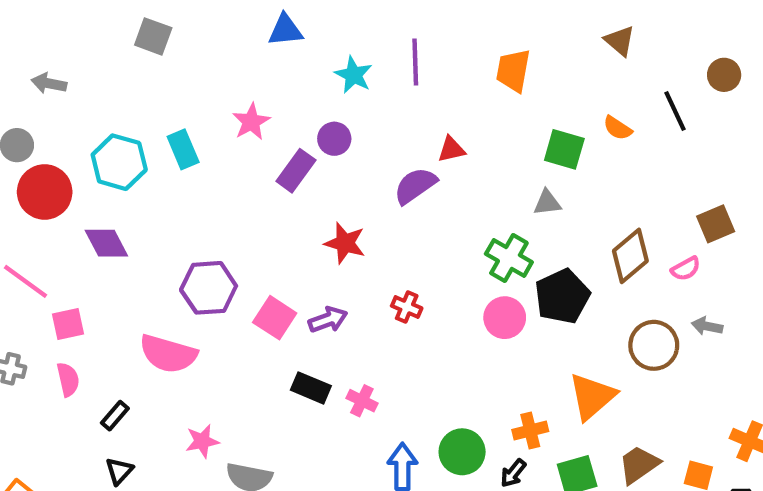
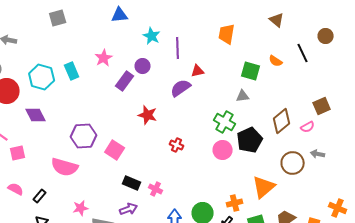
gray square: (153, 36) -> (58, 18), turned -36
purple line: (415, 62) -> (178, 48), moved
purple arrow: (328, 320) -> (129, 209), moved
pink semicircle: (68, 379) -> (16, 189), moved, turned -49

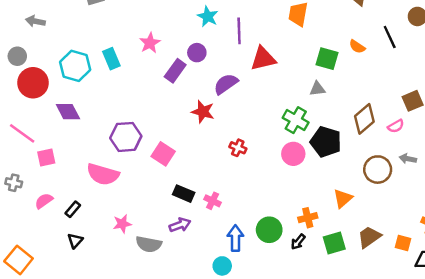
red triangle: (198, 71) -> (263, 59), size x1.6
purple semicircle: (181, 88) -> (226, 84), moved
black pentagon: (250, 140) -> (326, 142), turned -30
orange triangle: (264, 187) -> (343, 198), size x0.7
pink semicircle: (16, 189) -> (44, 201), turned -63

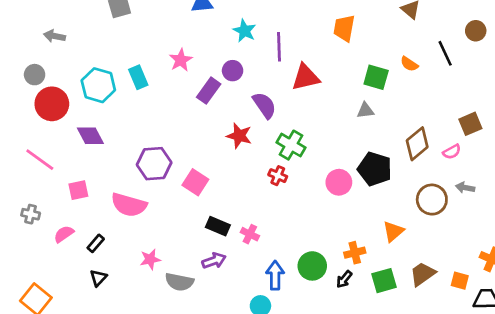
purple semicircle: (226, 84) -> (264, 105), turned 90
green cross: (296, 120) -> (291, 145), moved
pink square: (46, 157) -> (78, 190), moved

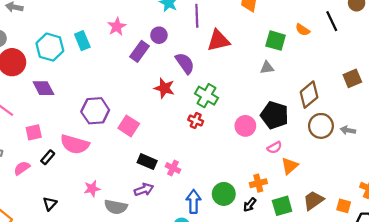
pink semicircle: (452, 152) -> (275, 148), moved
brown circle: (432, 200) -> (321, 126), moved
black rectangle: (96, 243) -> (48, 157), moved

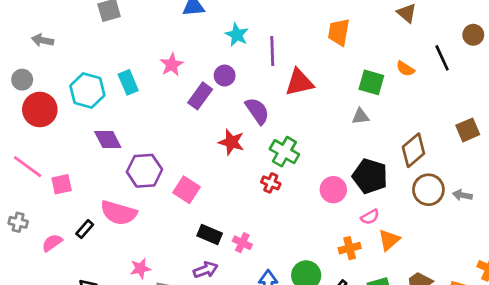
purple diamond: (43, 88) -> (108, 139), moved
pink square: (34, 132) -> (62, 184), moved
orange cross: (258, 183) -> (350, 248), moved

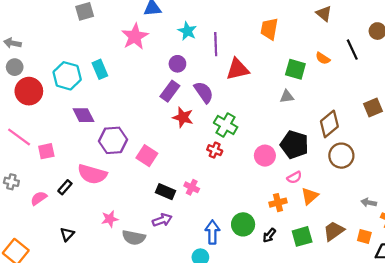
gray arrow: (43, 40) -> (12, 43), moved
pink star: (172, 65) -> (135, 36), moved, size x1.4
purple rectangle: (200, 96) -> (170, 91), moved
gray arrow: (462, 195) -> (369, 203), moved
pink cross: (242, 243) -> (192, 187), moved

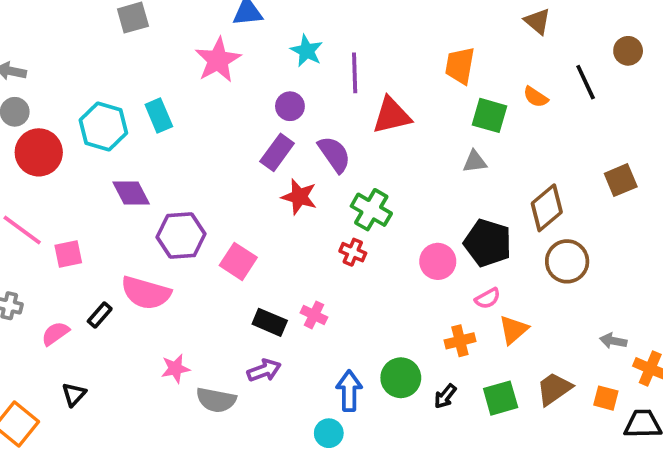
orange trapezoid: (269, 29) -> (460, 66), moved
black triangle: (67, 234) -> (74, 394), moved

